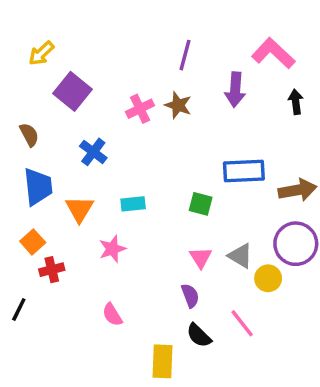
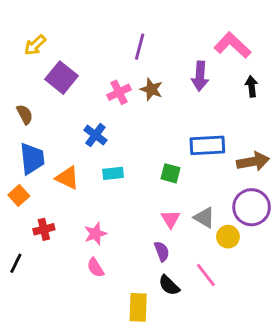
purple line: (185, 55) -> (140, 47), moved
blue cross: (93, 152) -> (95, 135), moved
orange triangle: (79, 209) -> (67, 178), turned -35
orange square: (33, 242) -> (19, 195), moved
pink star: (112, 249) -> (95, 234), moved

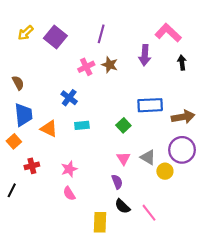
purple square: (62, 78) -> (55, 37), moved
green square: (171, 173) -> (123, 125), turned 32
pink line: (206, 275) -> (149, 213), moved

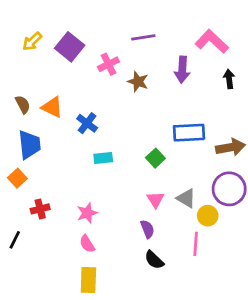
purple line: (101, 34) -> (143, 37), moved, turned 66
pink cross: (86, 67) -> (109, 64), moved
orange triangle: (49, 129) -> (52, 107), moved
pink line: (149, 213) -> (196, 244), moved, turned 42
yellow rectangle: (100, 222) -> (88, 280), moved

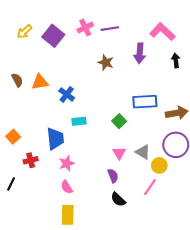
pink cross: (109, 64) -> (85, 28), moved
orange triangle: (52, 107) -> (40, 82), turned -36
blue trapezoid: (29, 145) -> (55, 139), moved
pink line: (196, 244) -> (150, 187), turned 30

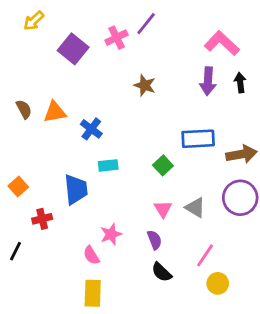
purple line: (110, 29) -> (146, 24), moved, turned -42
yellow arrow: (24, 32) -> (34, 21), moved
purple arrow: (140, 53) -> (208, 81), moved
pink star: (67, 163) -> (111, 234), moved
yellow circle: (159, 165) -> (218, 283), moved

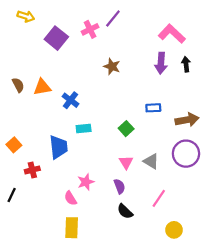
yellow arrow: (34, 21) -> (26, 16), turned -119
blue rectangle: (198, 139) -> (153, 108), size x0.6
yellow circle: (218, 283) -> (174, 230), moved

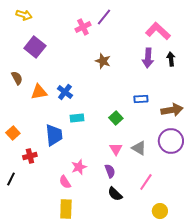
purple square: (56, 38) -> (35, 47), moved
orange triangle: (42, 87) -> (39, 92), moved

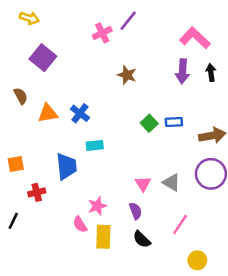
green square: (116, 118) -> (149, 123), moved
orange square: (13, 133) -> (16, 164), turned 32
yellow rectangle: (66, 209) -> (103, 237), moved

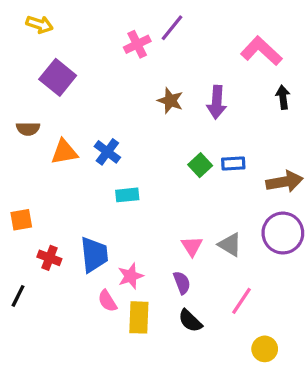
purple arrow: (183, 71) -> (217, 102), moved
brown semicircle: (21, 96) -> (28, 129), turned 119
blue trapezoid: (66, 166) -> (94, 255), moved
red cross: (37, 192) -> (49, 258), turned 35

